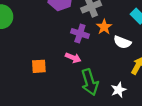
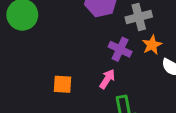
pink arrow: (73, 58) -> (107, 79), turned -88

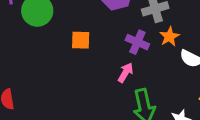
orange square: (62, 84) -> (81, 40), moved

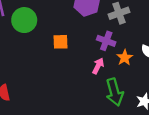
orange star: (169, 37) -> (125, 58), moved

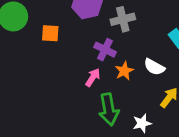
orange square: (60, 42) -> (50, 33), moved

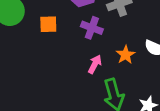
purple cross: (105, 50) -> (92, 28), moved

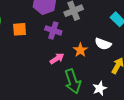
pink arrow: (95, 64) -> (57, 59), turned 32

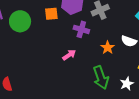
orange square: (20, 29) -> (51, 14), moved
pink arrow: (57, 59) -> (69, 55), moved

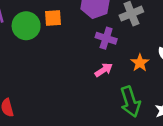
orange square: (51, 14) -> (53, 18), moved
pink arrow: (69, 55) -> (104, 70), moved

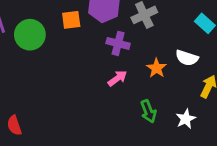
orange square: (53, 18) -> (71, 20), moved
green arrow: (130, 102) -> (148, 111), size x0.7

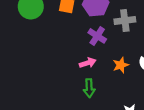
green arrow: (148, 111) -> (89, 88), moved

